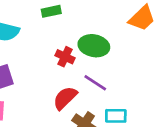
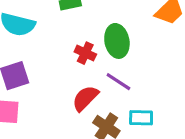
green ellipse: (94, 46) -> (117, 41), turned 68

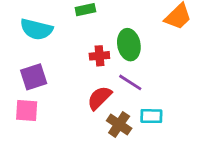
red cross: (85, 53) -> (99, 56), turned -30

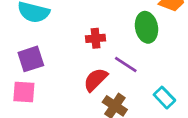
green ellipse: (129, 45) -> (147, 27), moved
cyan rectangle: (151, 116) -> (164, 98), moved, turned 45

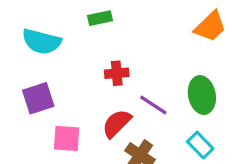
green ellipse: (147, 27) -> (202, 95), moved
pink square: (24, 92) -> (67, 138), moved

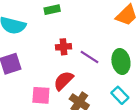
purple line: (153, 105) -> (89, 57), moved
pink square: (67, 138) -> (41, 95), moved

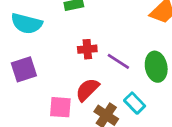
cyan rectangle: (120, 95) -> (135, 103), moved

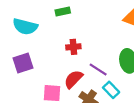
purple line: (118, 61) -> (98, 69), moved

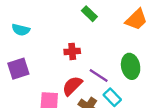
green rectangle: (63, 11) -> (89, 14), moved, turned 56
cyan semicircle: (25, 27) -> (21, 30), size x0.7

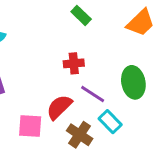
red cross: (72, 51) -> (74, 63), moved

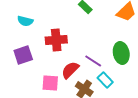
red cross: (74, 63) -> (56, 40), moved, size x1.5

